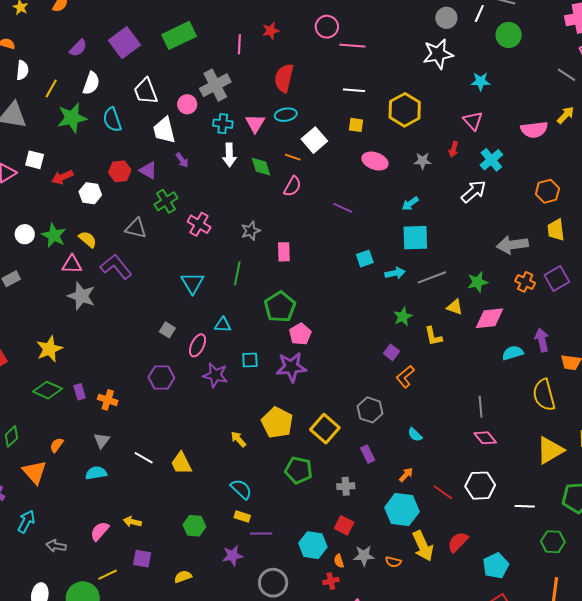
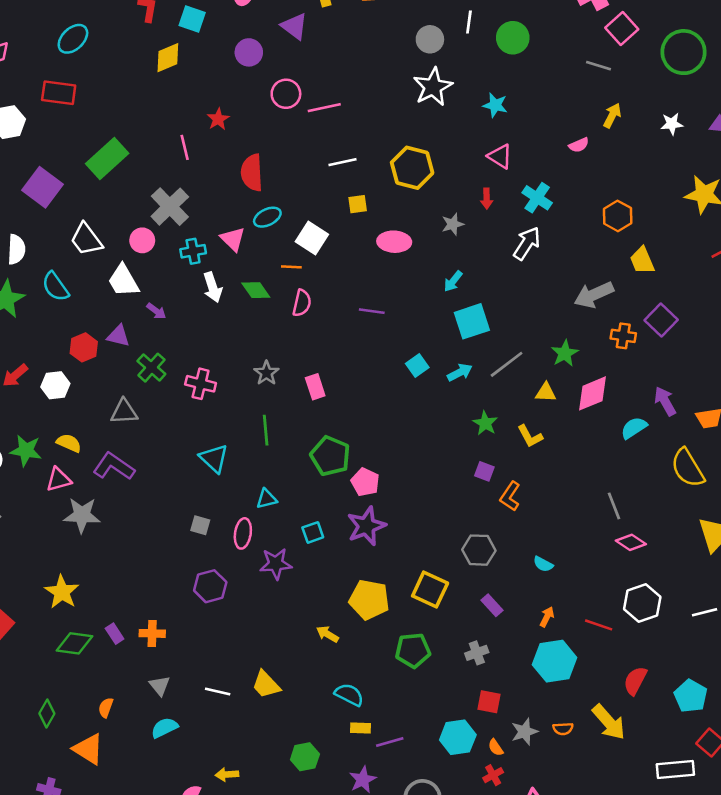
cyan star: (481, 81) -> (495, 105), turned 30
pink semicircle: (534, 130) -> (579, 145), size x0.6
yellow arrow: (423, 546) -> (609, 722), moved

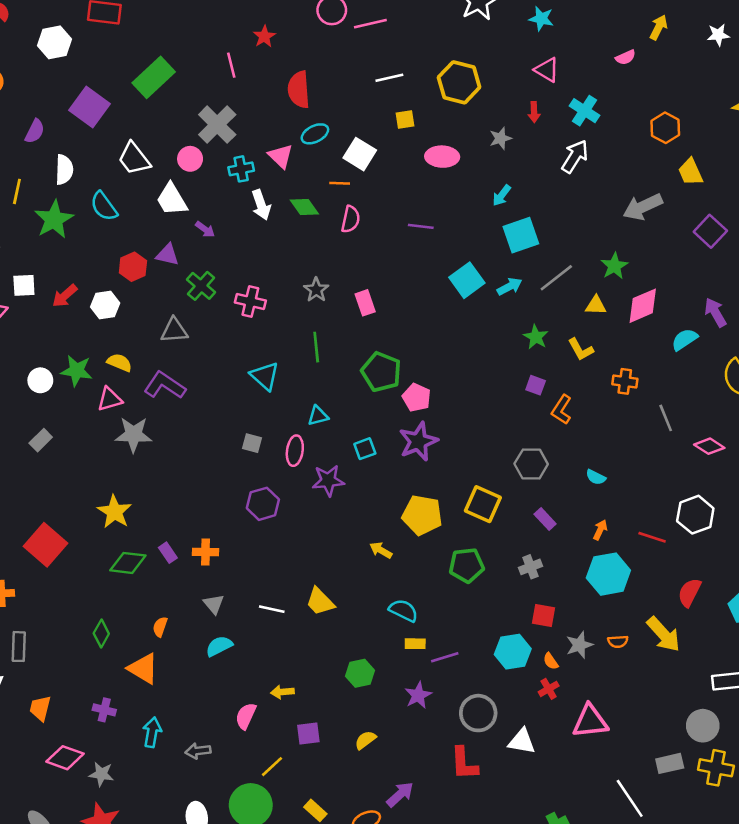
orange cross: (623, 336) -> (625, 381), moved
cyan square: (417, 366) -> (467, 280), size x1.5
pink diamond: (631, 542) -> (709, 446), moved

